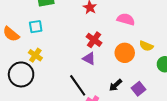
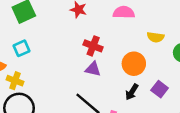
orange circle: (125, 53) -> (134, 64), moved
yellow cross: (35, 55) -> (15, 81), moved

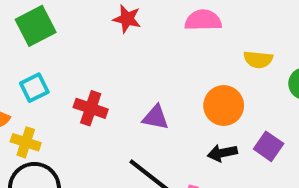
red cross: (93, 46) -> (91, 108), moved
black arrow: (132, 92) -> (222, 153), turned 49

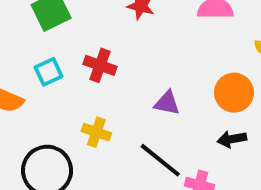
red cross: (91, 108) -> (100, 65), moved
yellow cross: (26, 142) -> (96, 132), moved

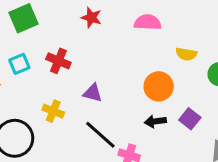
purple triangle: (167, 103) -> (93, 93), moved

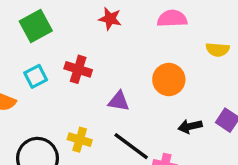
orange circle: (159, 86) -> (169, 79), moved
yellow cross: (53, 111) -> (80, 140), moved

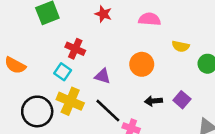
cyan square: (36, 76) -> (63, 72), moved, turned -35
yellow cross: (80, 140) -> (70, 101), size x1.5

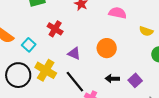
yellow semicircle: (181, 46) -> (146, 31), moved
cyan square: (63, 72) -> (29, 45), moved

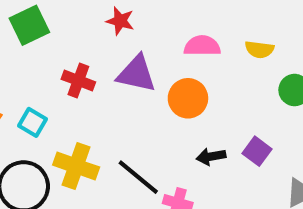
pink semicircle: (118, 13) -> (202, 46), moved
purple triangle: (74, 53) -> (136, 74), moved, size x1.5

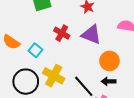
orange circle: (188, 98) -> (110, 61), moved
black arrow: (211, 157) -> (109, 81), moved

